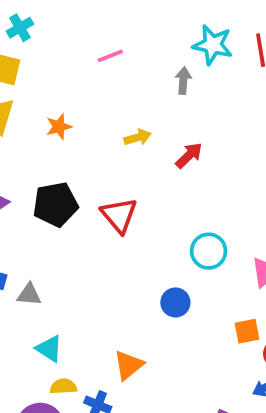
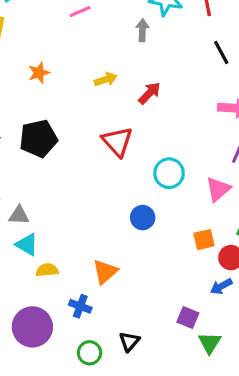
red triangle: (119, 215) -> (117, 142), moved
cyan triangle: (49, 349) -> (27, 245), moved
yellow semicircle: (63, 386) -> (47, 270), moved

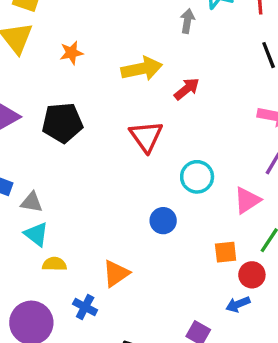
yellow arrow: (106, 79) -> (142, 69), size x1.6

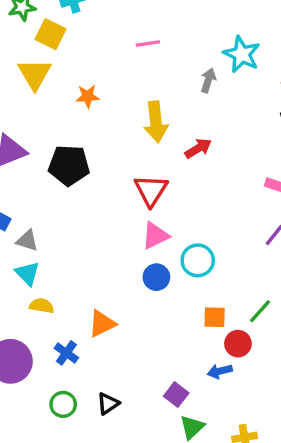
yellow arrow: (142, 69) -> (156, 122), turned 87
cyan circle: (197, 177) -> (198, 260), moved
pink triangle: (247, 200) -> (155, 236), moved

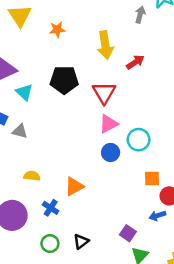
black pentagon: (69, 165) -> (64, 80), moved
cyan triangle: (27, 273) -> (24, 92), moved

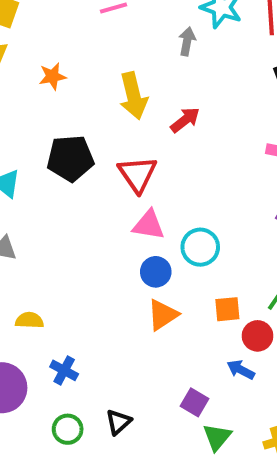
pink triangle: (108, 124) -> (149, 225), turned 42
orange triangle: (74, 186) -> (163, 315), moved
blue arrow: (157, 216) -> (241, 370), turned 49

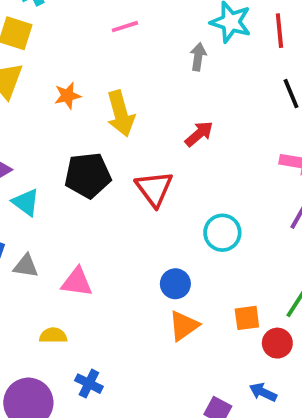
yellow arrow: (133, 96) -> (121, 114), moved
pink triangle: (149, 225) -> (77, 282), moved
cyan circle: (200, 247) -> (222, 233), moved
blue arrow: (241, 370) -> (263, 392), moved

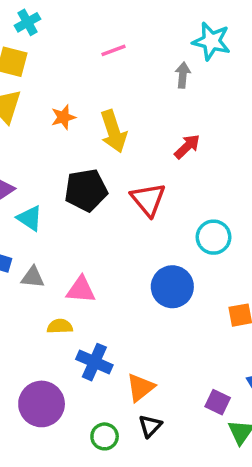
blue circle: (175, 284) -> (172, 287), size x1.5
orange triangle: (184, 326) -> (140, 387), moved
yellow semicircle: (53, 336) -> (60, 326), moved
blue cross: (89, 384) -> (94, 362), moved, size x1.4

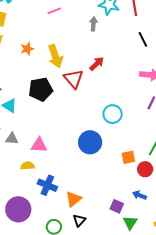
red triangle: (148, 199) -> (74, 79), moved

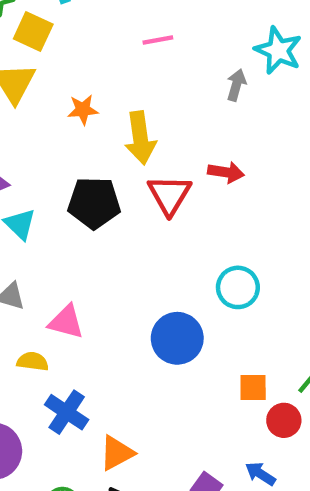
red arrow: (97, 64) -> (226, 172), turned 42

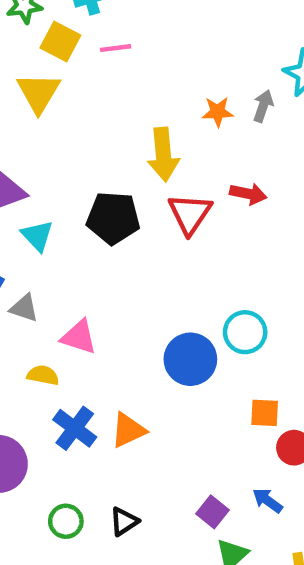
pink line: (158, 40) -> (116, 48), moved
orange star: (83, 110) -> (218, 112), moved
cyan circle: (238, 287) -> (245, 332), moved
orange triangle: (117, 453) -> (128, 430), moved

